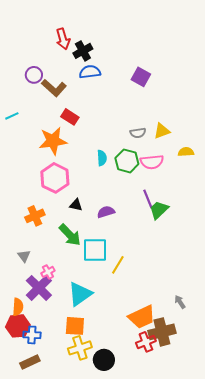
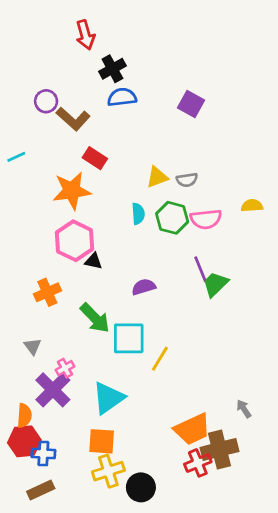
red arrow: (63, 39) -> (85, 35), moved
yellow triangle: (162, 131) -> (157, 177), moved
black triangle: (76, 205) -> (93, 261), moved

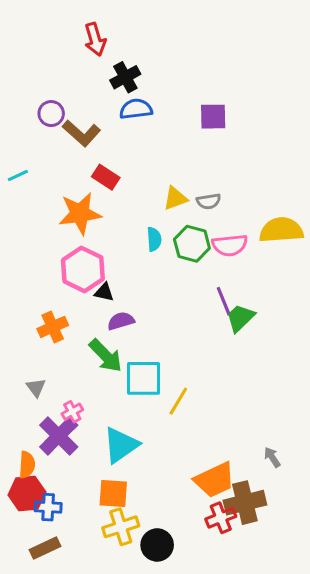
purple square: (191, 104) -> (213, 117), turned -30
yellow semicircle: (252, 206) -> (281, 230), size x1.8
purple semicircle: (144, 287) -> (121, 321), moved

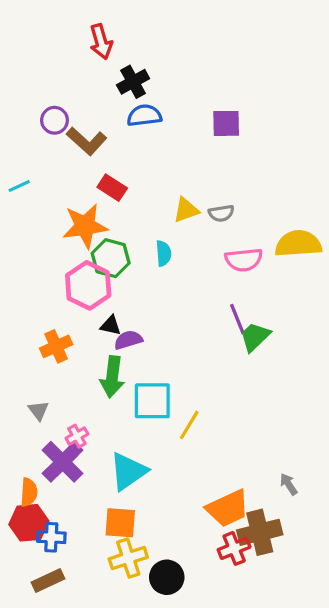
green hexagon: (192, 244) -> (111, 258), moved
black triangle: (104, 292) -> (111, 326), moved
green arrow: (106, 356) -> (112, 377), turned 51

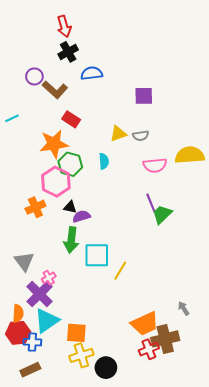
black cross: (133, 82) -> (68, 52), moved
purple square: (226, 123) -> (144, 96), moved
orange cross: (56, 346) -> (35, 207), moved
gray triangle: (38, 410) -> (24, 261), size x1.5
cyan triangle: (128, 471) -> (47, 321), moved

